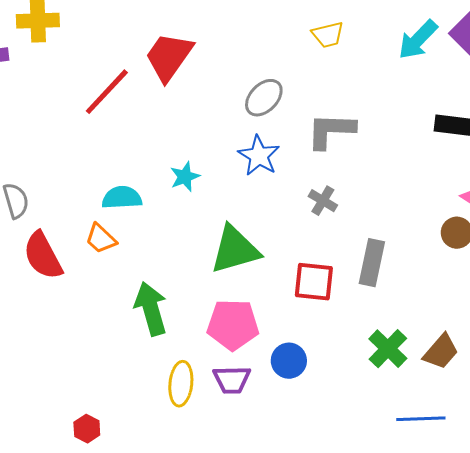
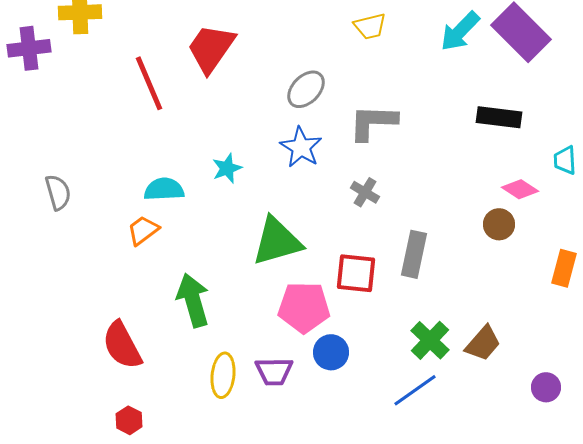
red line: (107, 92) -> (149, 83), turned -66
orange trapezoid: (101, 239) -> (143, 230), turned 100
red semicircle: (43, 256) -> (122, 345), moved
pink pentagon: (233, 325) -> (304, 307), moved
blue line: (421, 419) -> (415, 390), moved, turned -33

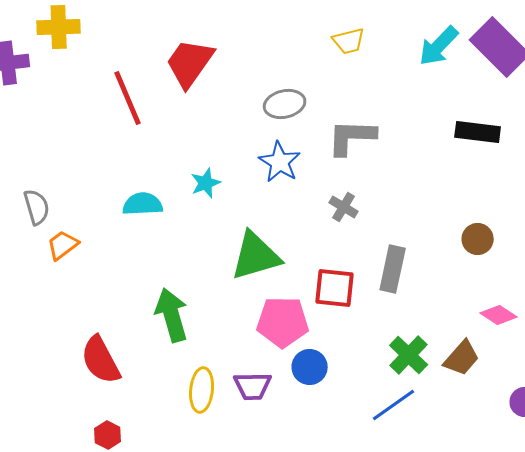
gray ellipse: (306, 89) -> (285, 104), turned 33
pink diamond: (520, 189) -> (499, 315), moved
orange trapezoid: (143, 230) -> (63, 245), moved

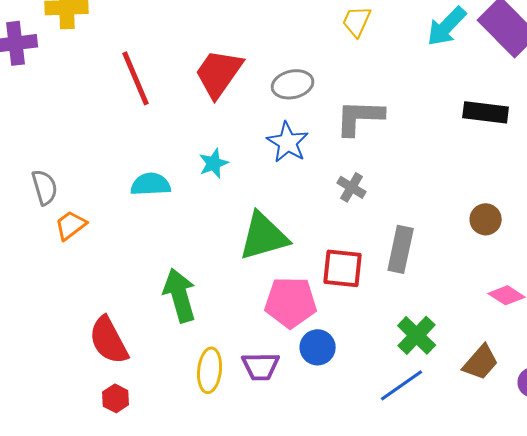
yellow trapezoid: (349, 41) -> (357, 21), turned 128
red trapezoid: (190, 63) -> (219, 73), moved
brown trapezoid: (462, 358) -> (481, 362), moved
red hexagon: (108, 435) -> (116, 398), moved

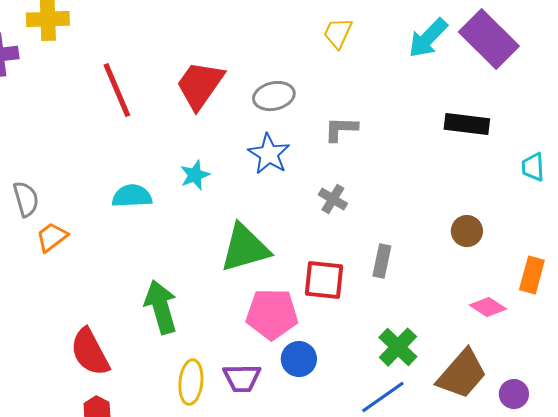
gray L-shape: (360, 117) -> (341, 129), size x0.7
gray rectangle: (401, 249) -> (382, 261), size x0.7
brown trapezoid: (481, 362) -> (462, 374), size x1.4

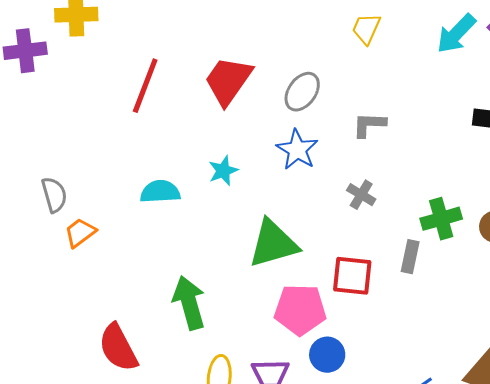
red line: (117, 90) -> (145, 86), turned 44
gray ellipse: (274, 96) -> (302, 92), turned -42
green cross: (398, 347) -> (441, 219), moved, turned 30

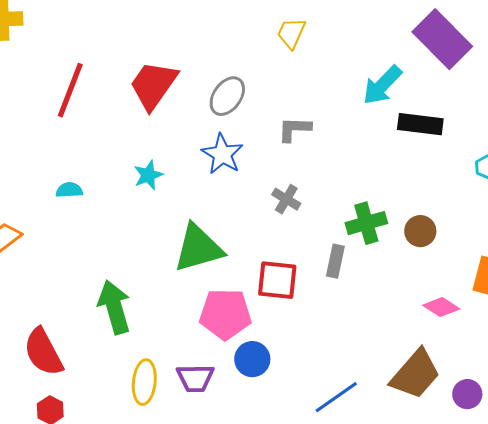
cyan arrow: (456, 34) -> (382, 85), moved
cyan semicircle: (160, 192) -> (69, 190), moved, size x0.7

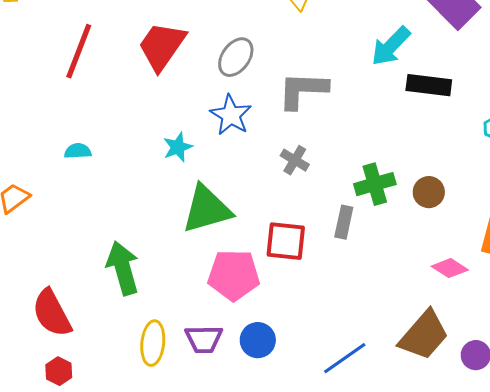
gray L-shape: (294, 129) -> (303, 90), size x1.5
cyan star: (148, 175) -> (178, 147), moved
blue circle: (252, 359) -> (258, 340), moved

